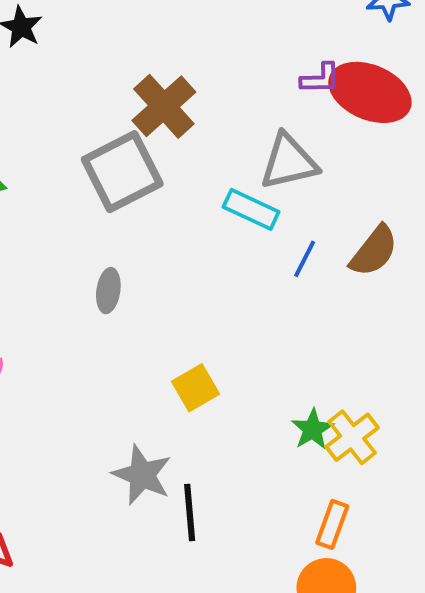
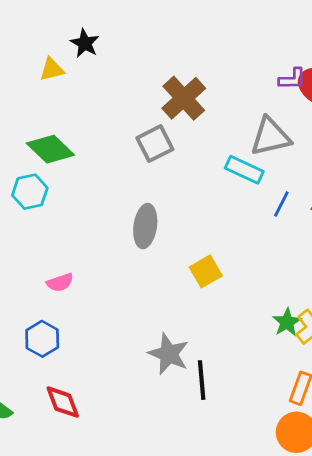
gray square: (122, 172) -> (155, 144), size x0.7
gray ellipse: (108, 291) -> (145, 226), size x1.4
yellow square: (196, 388) -> (206, 271), moved

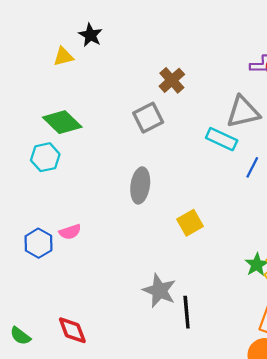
brown cross: (184, 98) -> (172, 80), size x0.7
blue hexagon: (42, 339) -> (38, 243), moved

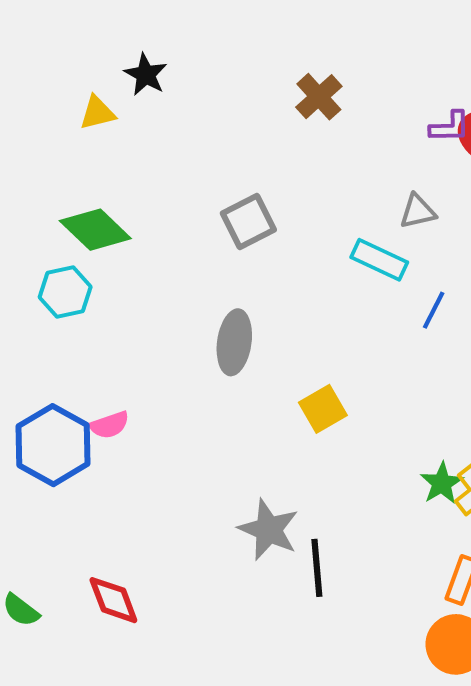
brown cross: (172, 80) -> (319, 97), moved
gray triangle: (243, 112) -> (418, 211), size x0.6
blue hexagon: (38, 243) -> (53, 445), size x1.5

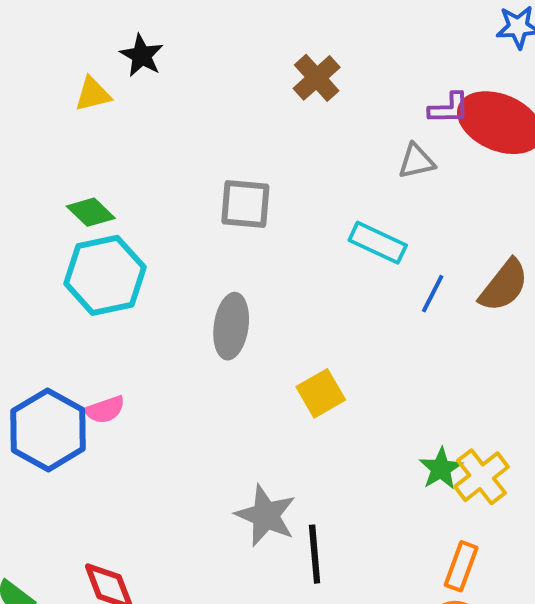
gray triangle: (418, 211) -> (416, 161), moved
gray square: (248, 222) -> (245, 204), turned 32
green diamond: (95, 230) -> (91, 212), size x0.7
cyan hexagon: (65, 292) -> (105, 275), moved, size x1.5

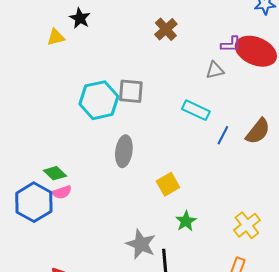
green diamond: (91, 212) -> (55, 173), moved
cyan hexagon: (105, 275) -> (99, 100), moved
green star: (441, 469) -> (186, 221), moved

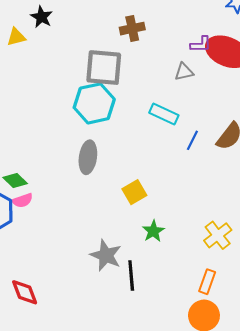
brown cross: (166, 29) -> (132, 29), turned 30
gray square: (131, 91) -> (104, 68), moved, size x1.4
cyan hexagon: (99, 100) -> (94, 103), moved

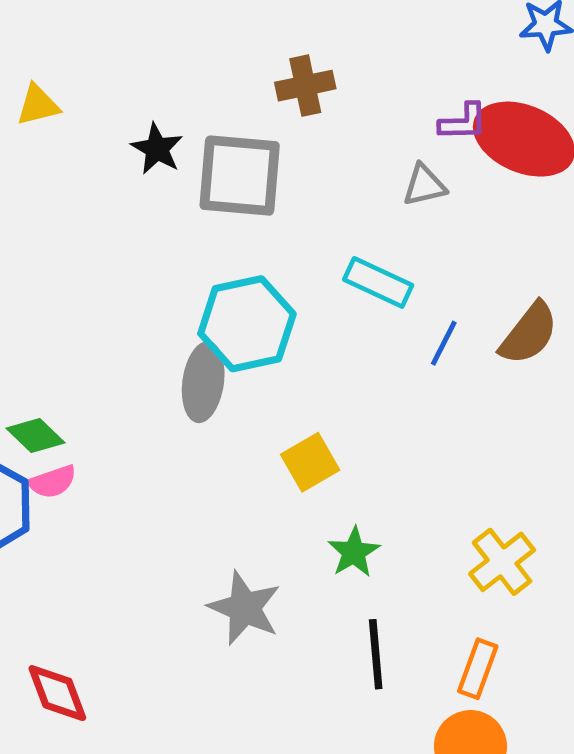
black star: (41, 17) -> (157, 149), moved
cyan hexagon: (94, 103) -> (247, 324), moved
black line: (131, 275) -> (376, 654), moved

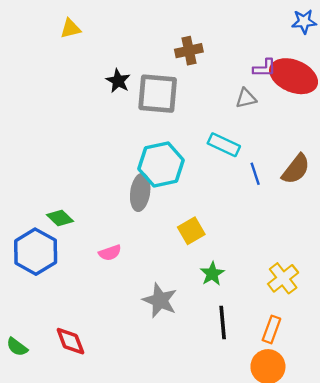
yellow triangle: (38, 105) -> (70, 29), moved
blue line: (444, 343) -> (255, 174), turned -45
pink semicircle: (53, 482) -> (110, 253), moved

